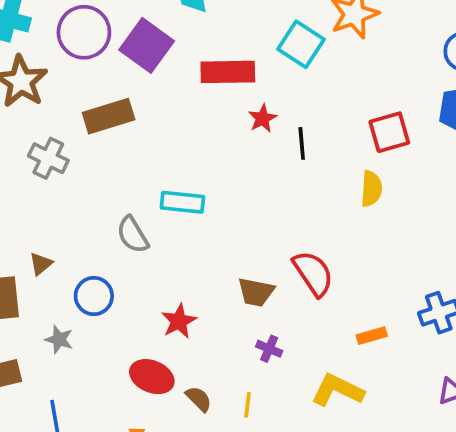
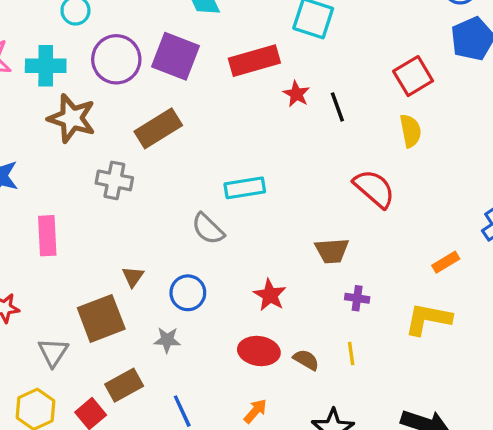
red semicircle: (313, 273) -> (374, 189), moved

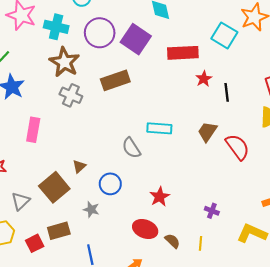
gray cross: (114, 180) -> (71, 95), moved
brown trapezoid: (332, 251) -> (207, 132), moved, turned 115
brown square: (101, 318) -> (54, 187), turned -32

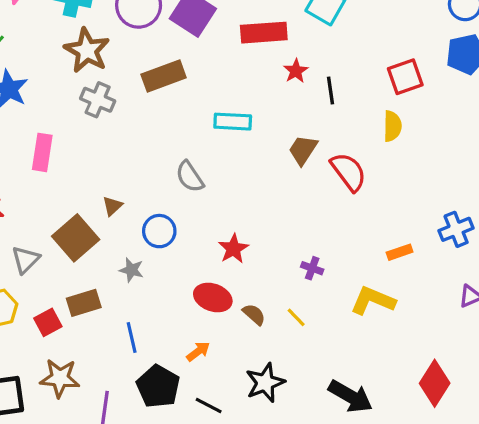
cyan rectangle: (159, 128) -> (233, 122), moved
yellow line: (201, 243) -> (296, 317), turned -48

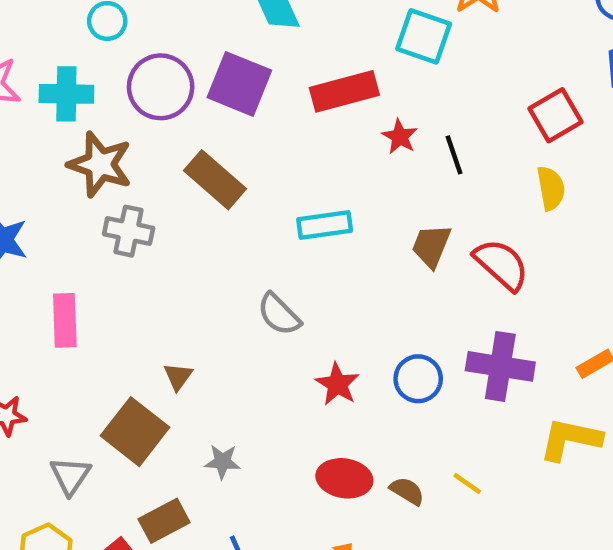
brown rectangle: (164, 76) -> (215, 180), turned 72
blue circle: (159, 231) -> (418, 379), moved
red star: (233, 249) -> (337, 384), moved
purple cross: (312, 268) -> (500, 366), moved, size x2.0

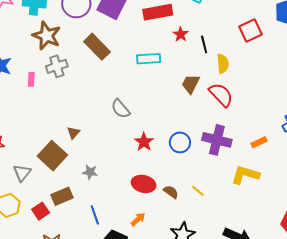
yellow semicircle: (551, 188) -> (223, 64), moved
cyan rectangle: (325, 225) -> (149, 59), moved
gray cross: (129, 231) -> (57, 66), turned -35
pink rectangle: (65, 320) -> (31, 79), moved, size x0.6

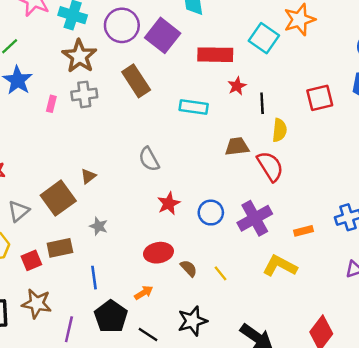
brown trapezoid: (191, 84) -> (237, 146), turned 45
purple cross: (217, 140) -> (255, 218), turned 36
red ellipse: (144, 184) -> (158, 253), turned -35

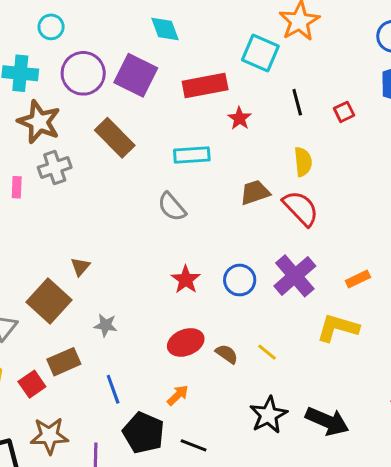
red square: (320, 98) -> (344, 112), size x0.6
black line: (262, 103) -> (297, 102), moved
gray semicircle: (149, 159) -> (172, 207), moved
black star: (192, 321) -> (268, 415), moved

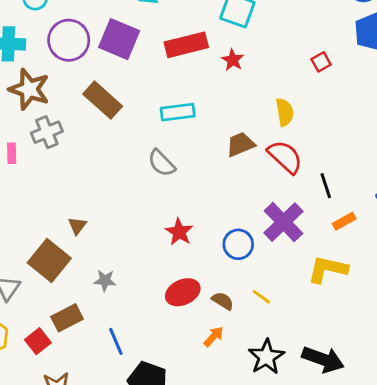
black line: (297, 102) -> (326, 186), moved
red star: (240, 118) -> (233, 60), moved
blue circle: (240, 280) -> (238, 244), moved
orange arrow: (178, 395) -> (214, 337), moved

